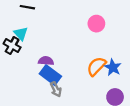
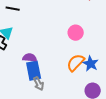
pink circle: (96, 24) -> (76, 33), moved
blue rectangle: (50, 75) -> (34, 71), turned 42

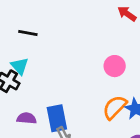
purple semicircle: (30, 58) -> (27, 118), moved

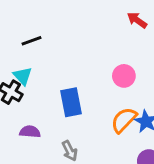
black line: (28, 33) -> (31, 41), turned -30
blue rectangle: (57, 118) -> (71, 102), moved

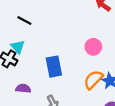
black line: (31, 41) -> (24, 21), turned 48

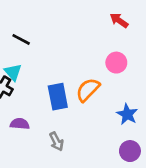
pink circle: (93, 47) -> (116, 63), moved
orange semicircle: (93, 80) -> (88, 90), moved

